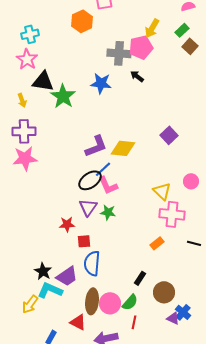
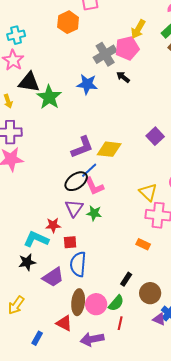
gray cross: (119, 53) -> (105, 54), turned -35
orange rectangle: (157, 243) -> (143, 244), turned 64
black star: (43, 271) -> (27, 262), moved, turned 30
cyan L-shape: (50, 290) -> (36, 239), moved

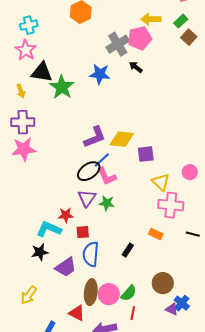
yellow arrow: (138, 29) -> (151, 19), turned 60
purple square: (155, 136) -> (146, 154), moved, turned 36
black rectangle: (126, 279) -> (128, 250), moved

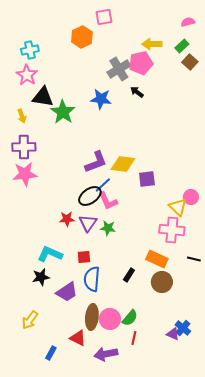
yellow triangle: (161, 182) -> (178, 207), moved
red star: (66, 215) -> (67, 219), moved
orange rectangle: (156, 234) -> (157, 259), size x1.5
brown circle: (163, 283) -> (162, 282), moved

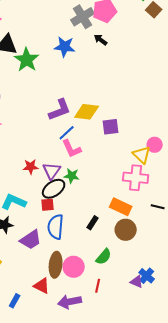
black ellipse: (90, 196) -> (54, 189), moved
green semicircle: (130, 318) -> (104, 257), moved

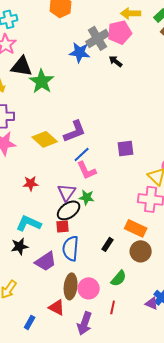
blue star: (65, 47) -> (80, 52), moved
yellow diamond: (87, 112) -> (45, 139), moved, turned 35
red star: (31, 167) -> (31, 183), moved
purple arrow: (70, 302) -> (85, 323), turned -60

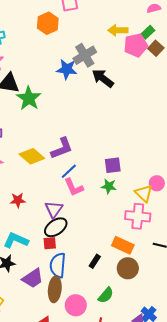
pink pentagon: (120, 32) -> (136, 45), moved
black arrow: (116, 61) -> (103, 78), size x1.6
green star: (87, 197) -> (109, 186), moved
brown ellipse: (71, 286) -> (55, 289), moved

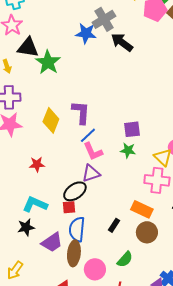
purple L-shape: (62, 148) -> (81, 112), turned -65
yellow diamond: (32, 156) -> (51, 120), turned 70
purple triangle: (54, 209) -> (91, 173), moved, turned 36

